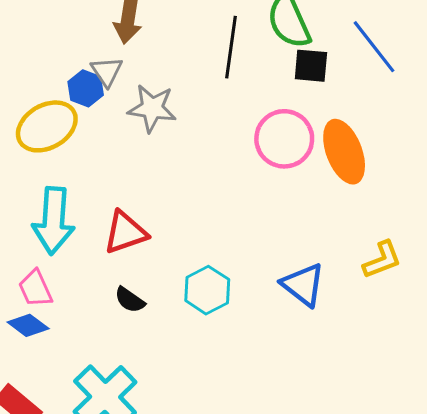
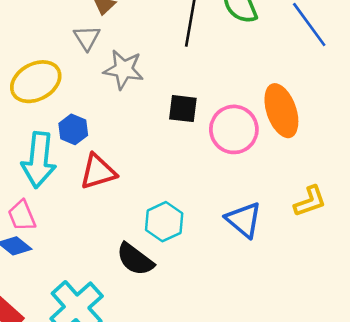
black square: (311, 66) -> (183, 109), moved
blue hexagon: (86, 88) -> (73, 129), moved
pink circle: (284, 139) -> (234, 129), moved
black semicircle: (130, 300) -> (135, 259), moved, size x1.5

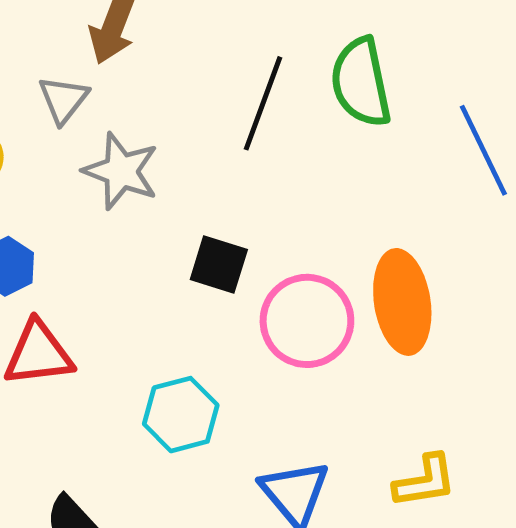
cyan hexagon: (164, 222) -> (181, 415), moved

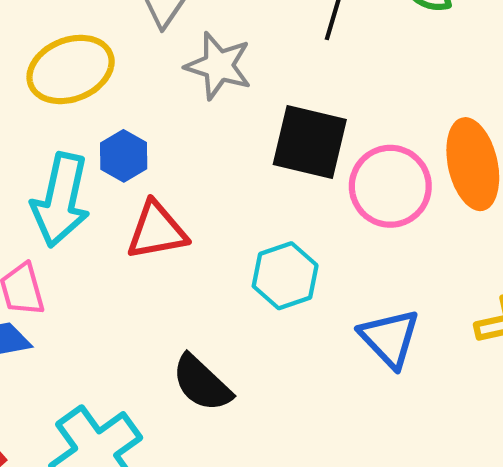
black square: (219, 265) -> (310, 142), size x1.5

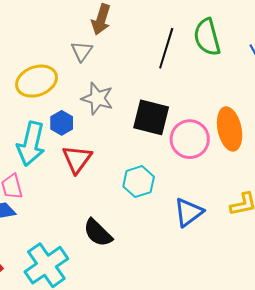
gray star: (218, 66) -> (97, 98), moved
red triangle: (157, 231) -> (77, 159), turned -44
blue triangle: (390, 338) -> (188, 212), turned 36

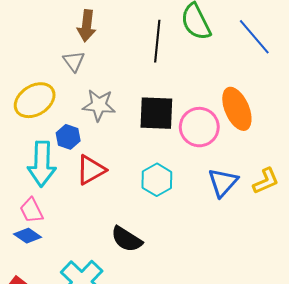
red triangle: (77, 159) -> (91, 170), turned 36
blue triangle: (188, 212) -> (223, 182), moved

